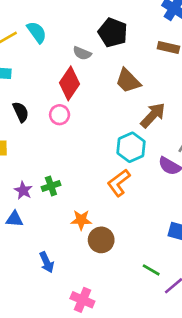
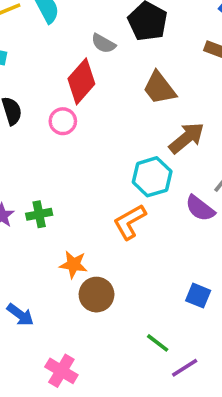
blue arrow: (47, 262) -> (20, 315), turned -36

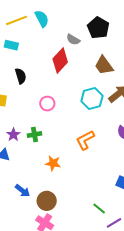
pink circle: (63, 121) -> (47, 104), moved
cyan hexagon: (152, 177) -> (92, 98), moved
brown circle: (97, 295) -> (47, 201), moved

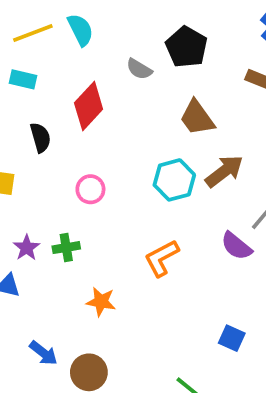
red diamond: (60, 60) -> (89, 106), moved

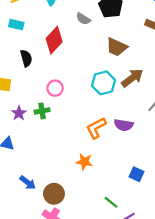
brown trapezoid: (197, 118) -> (117, 47), turned -30
purple semicircle: (236, 246) -> (124, 125), moved, turned -30
purple star: (27, 248) -> (19, 113), moved
green cross: (66, 248) -> (42, 111), moved
orange star: (101, 302) -> (84, 162), moved

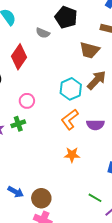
brown trapezoid: (117, 47) -> (90, 50), moved
orange L-shape: (96, 128) -> (70, 119), moved
orange star: (84, 162) -> (72, 155), moved

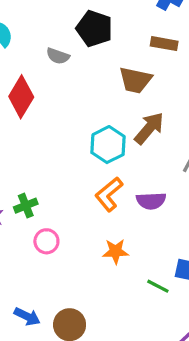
pink circle: (27, 101) -> (46, 241), moved
green line: (95, 198) -> (158, 286), moved

